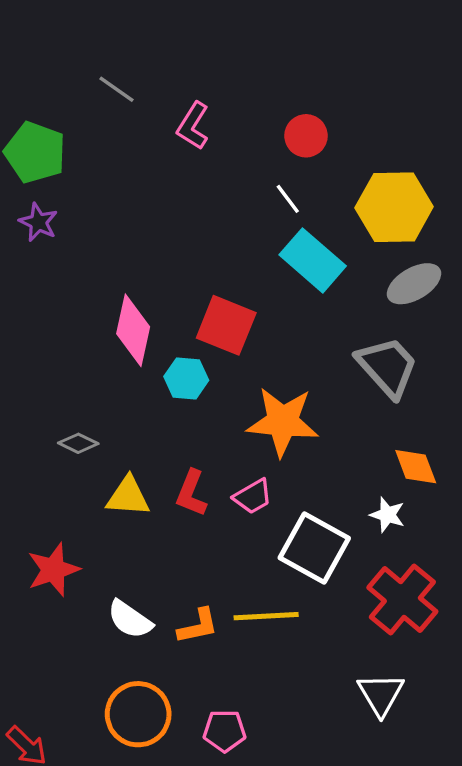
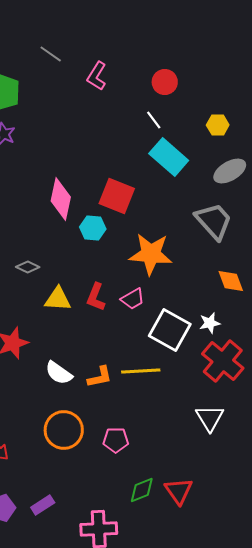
yellow hexagon: (394, 207) -> (218, 125), size x0.5
white star: (387, 515) -> (210, 323), moved, turned -30

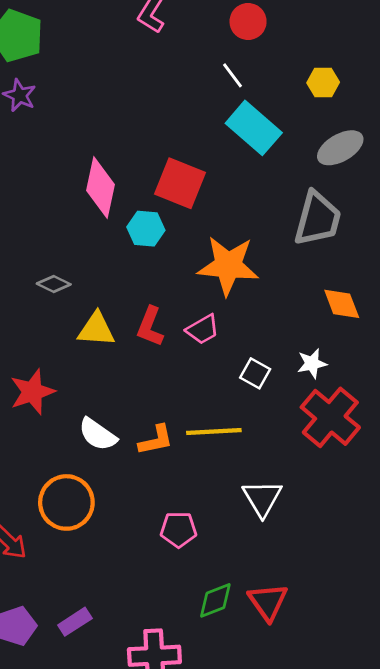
gray trapezoid: (214, 221) -> (318, 219), turned 57
white square: (170, 330) -> (255, 373), size x0.5
white triangle: (210, 418) -> (262, 498), moved
orange circle: (64, 430) -> (66, 502), moved

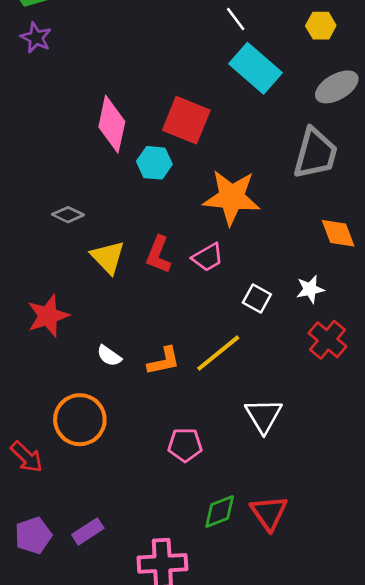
yellow triangle: (96, 329) -> (108, 257), turned 42
red cross: (330, 417) -> (327, 340), size x0.7
yellow line: (214, 432) -> (218, 353), turned -36
white semicircle: (98, 434) -> (109, 356), size x0.7

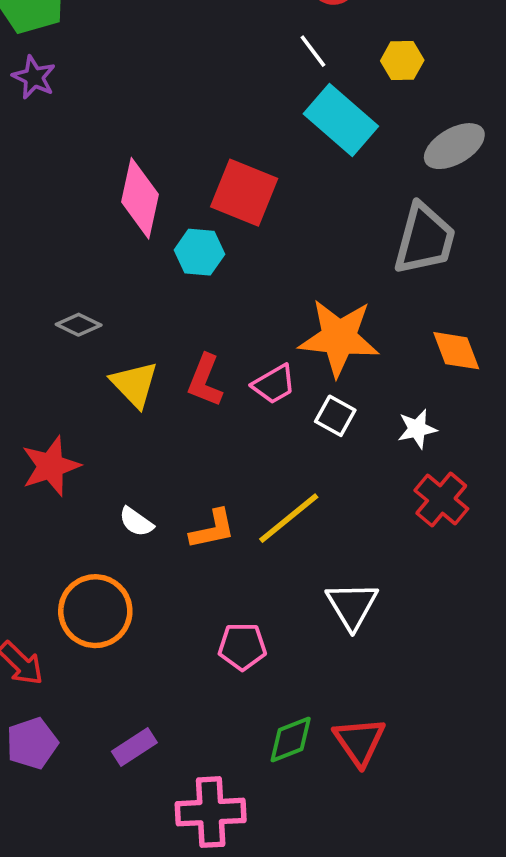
yellow hexagon: (321, 26) -> (402, 61), moved
orange star: (232, 197) -> (339, 338), moved
white square: (257, 299) -> (335, 416), moved
purple rectangle: (88, 531) -> (134, 747), moved
purple pentagon: (33, 535) -> (32, 743), moved

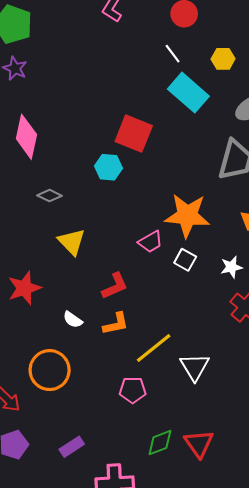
pink diamond: (140, 198) -> (26, 137), moved
gray diamond: (79, 325) -> (50, 196), moved
red L-shape: (205, 380) -> (115, 286), moved, turned -136
yellow line: (289, 518) -> (154, 348), moved

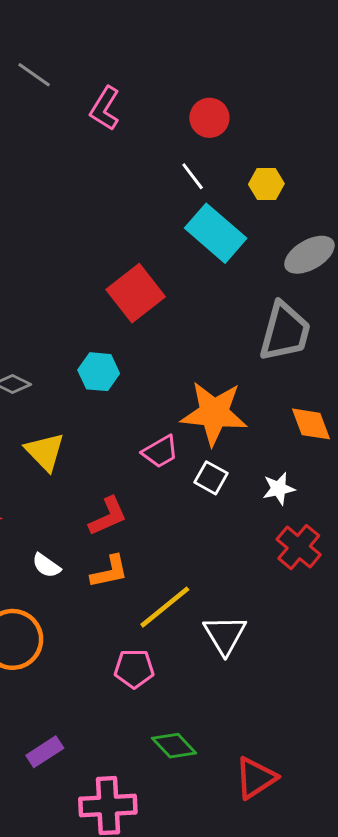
red square: (134, 134) -> (136, 293), turned 30
cyan hexagon: (108, 167) -> (99, 372), moved
green diamond: (160, 443) -> (174, 746), turned 68
red triangle: (199, 444) -> (256, 778), moved, turned 32

